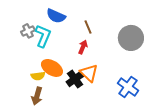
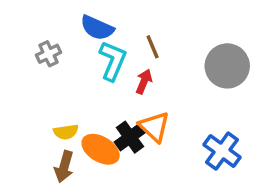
cyan L-shape: (43, 36) -> (113, 61), moved
orange ellipse: (52, 68) -> (101, 149), moved

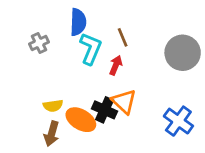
blue semicircle: (97, 28) -> (78, 22), turned -112
black cross: (130, 137) -> (105, 110), turned -30

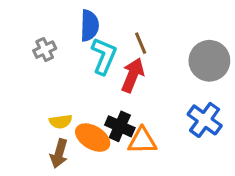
red arrow: (116, 65) -> (133, 75), size x1.5
orange triangle: (124, 102) -> (142, 141), moved, turned -44
blue cross: (178, 121) -> (205, 120), moved

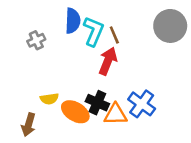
cyan L-shape: (104, 56) -> (93, 31), moved
gray circle: (209, 61) -> (170, 26), moved
blue cross: (205, 120) -> (142, 104), moved
brown arrow: (59, 154) -> (29, 125), moved

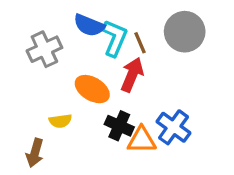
blue semicircle: (73, 21) -> (89, 25), turned 110
gray circle: (170, 26) -> (185, 32), moved
gray cross: (36, 40) -> (44, 49), size x1.5
orange ellipse: (75, 112) -> (92, 89), moved

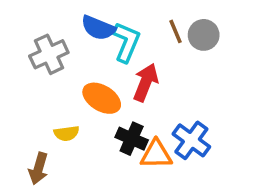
gray circle: (185, 32) -> (204, 35), size x0.7
brown line: (140, 43) -> (176, 31), moved

